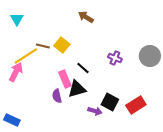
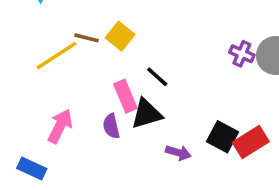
purple cross: (115, 58) -> (242, 54), moved
pink arrow: (16, 72) -> (60, 126), moved
black square: (110, 102) -> (222, 137), moved

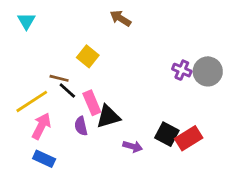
brown line: (87, 38) -> (59, 78), moved
yellow line: (57, 56) -> (32, 101), moved
black line: (157, 77) -> (67, 91), moved
blue rectangle: (32, 169) -> (44, 159), moved

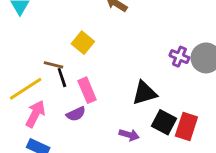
black line: (67, 91) -> (62, 78), turned 30
black triangle: (108, 116) -> (144, 93), moved
purple semicircle: (81, 126) -> (76, 114), turned -102
red rectangle: (189, 138) -> (186, 127), turned -40

